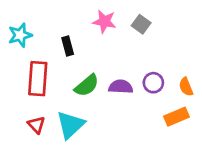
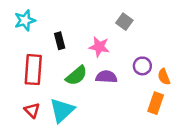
pink star: (104, 22) -> (99, 47), moved
cyan star: (20, 35) -> (25, 20), moved
purple circle: (153, 83) -> (142, 66), moved
orange rectangle: (176, 117) -> (156, 103), turned -48

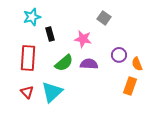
cyan star: (25, 20) -> (32, 17), moved

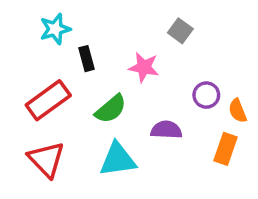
red rectangle: (28, 58) -> (48, 100), turned 50
purple semicircle: (89, 64) -> (166, 130), moved
red triangle: (27, 92) -> (46, 159), size x1.6
cyan triangle: (52, 92) -> (118, 159), moved, turned 35

